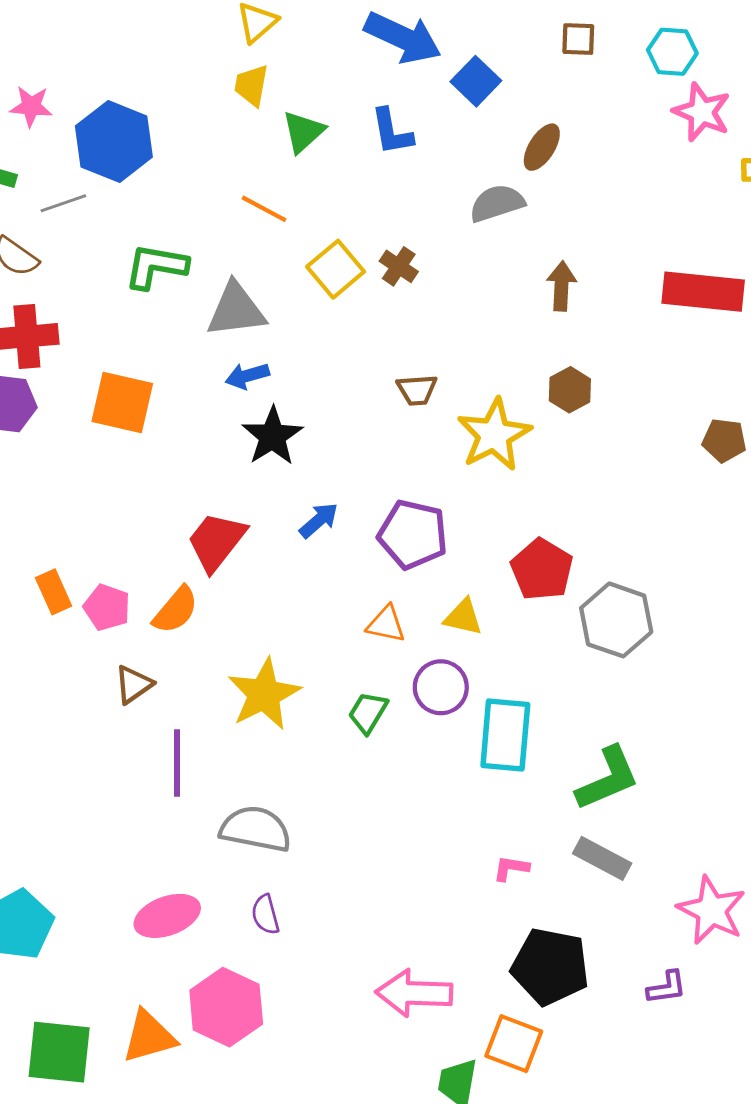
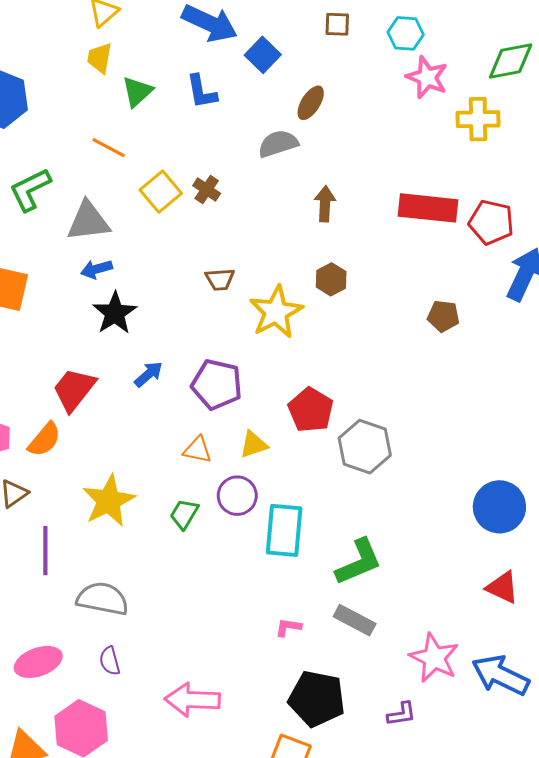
green L-shape: (156, 266) -> (30, 190), turned -36
yellow triangle: (463, 617) -> (254, 445), turned -32
pink arrow: (414, 993) -> (192, 700), moved

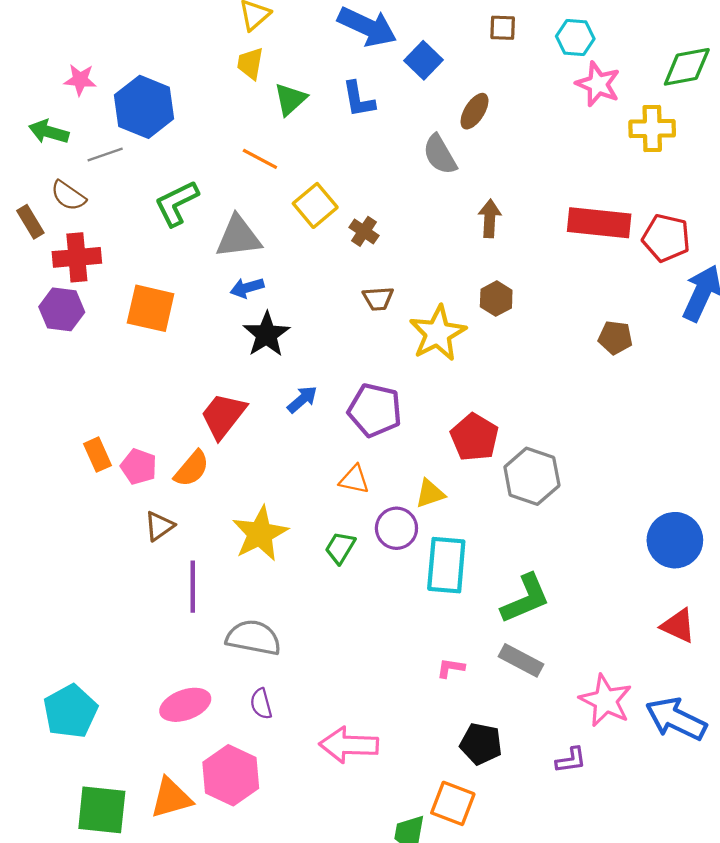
gray semicircle: (278, 144) -> (440, 155), turned -102
brown cross: (207, 190) -> (364, 231), moved
yellow triangle: (254, 445) -> (430, 494), moved
black pentagon: (317, 699) -> (481, 744), size x0.7

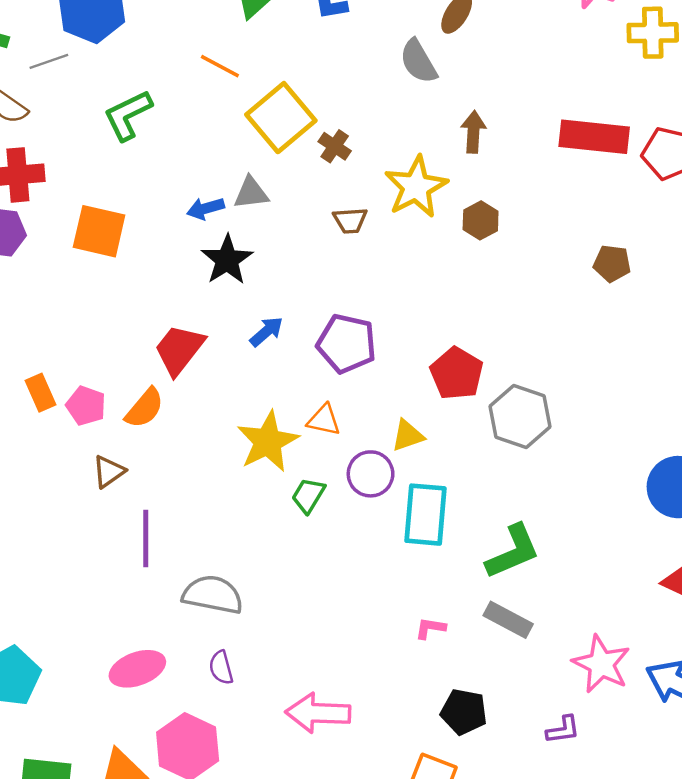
yellow square: (315, 205) -> (281, 118), size x1.4
gray triangle: (238, 237) -> (251, 193), moved, size x0.7
yellow star: (438, 333) -> (416, 187), moved
yellow star: (260, 534) -> (268, 442), moved

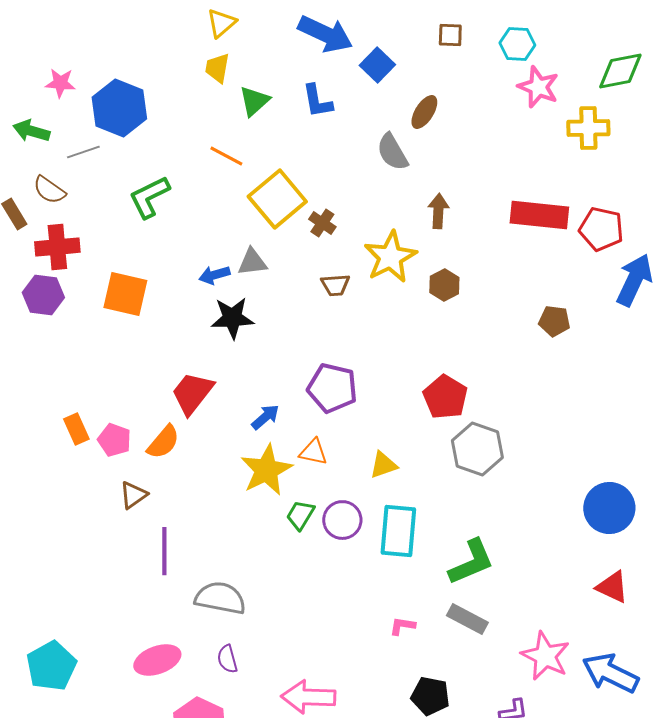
black star: (227, 260) -> (232, 318), turned 30
blue arrow: (267, 332) -> (265, 417), moved
red pentagon: (457, 373) -> (445, 397), moved
purple circle: (371, 474) -> (342, 520), moved

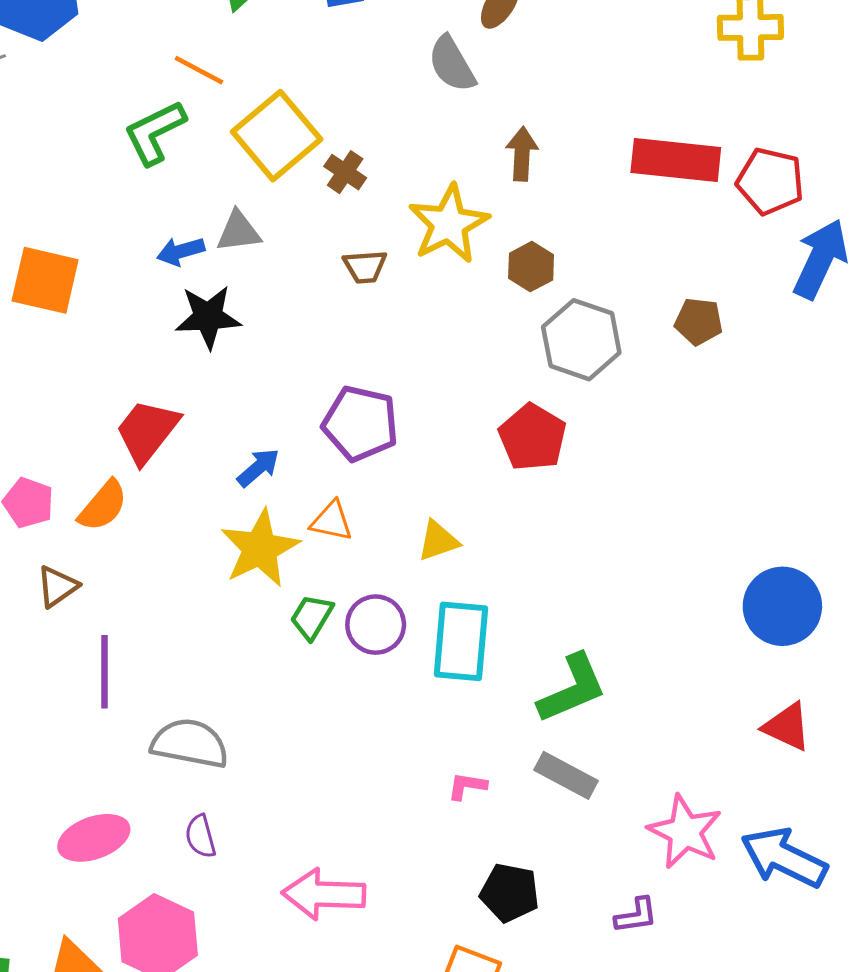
green L-shape: (149, 197) -> (155, 133), moved
gray hexagon: (477, 449) -> (581, 340), moved

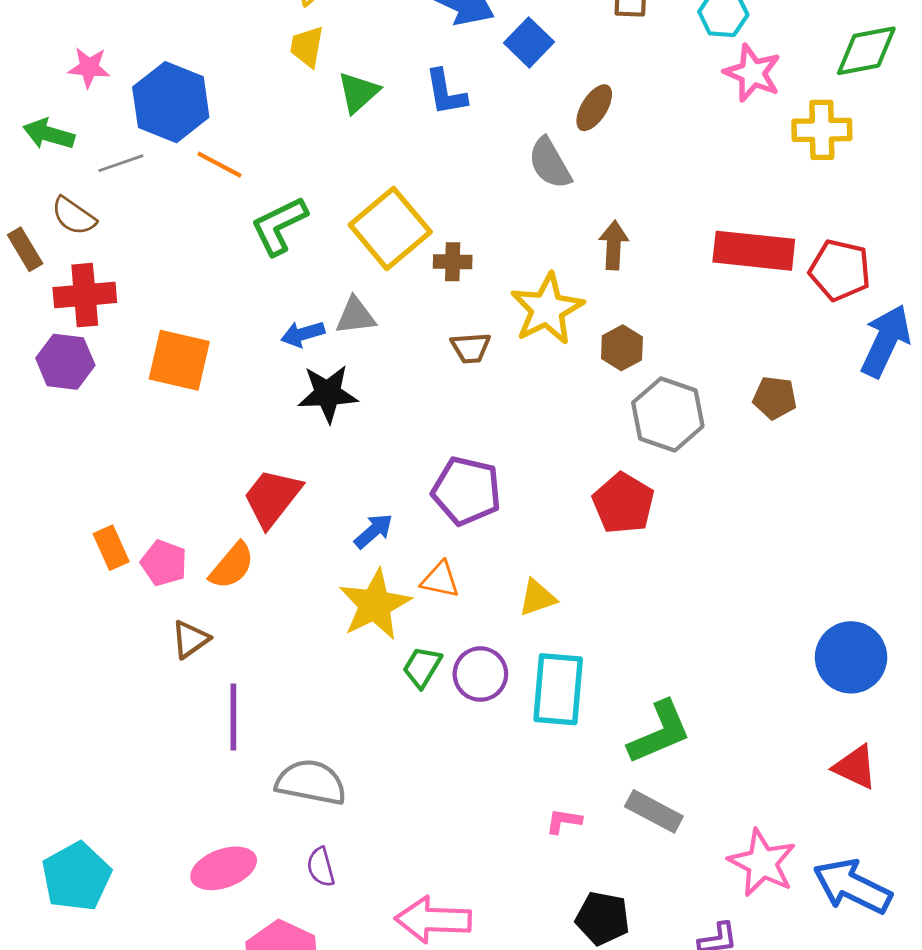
orange line: (199, 70) -> (219, 165), moved
brown cross: (345, 172) -> (453, 262), turned -33

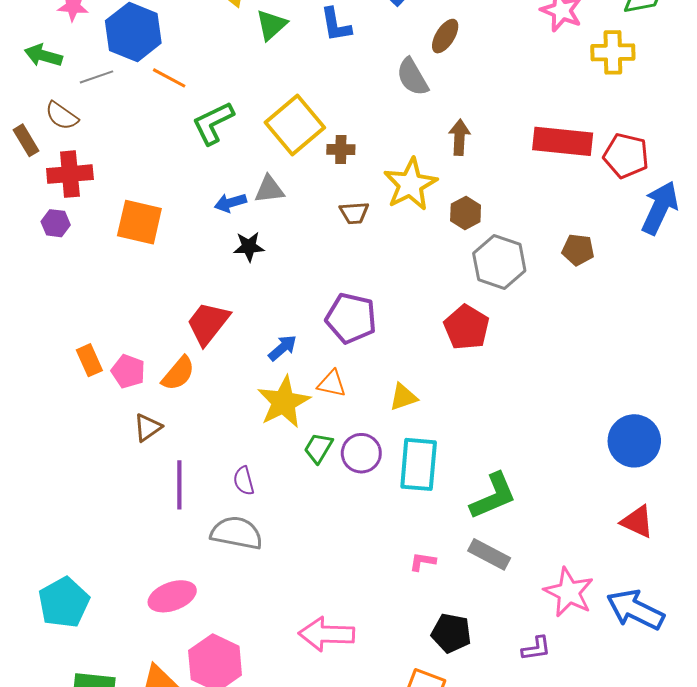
purple hexagon: (65, 362) -> (56, 223), size x0.7
black star: (328, 394) -> (249, 247), size x0.7
purple semicircle: (321, 867) -> (244, 481), moved

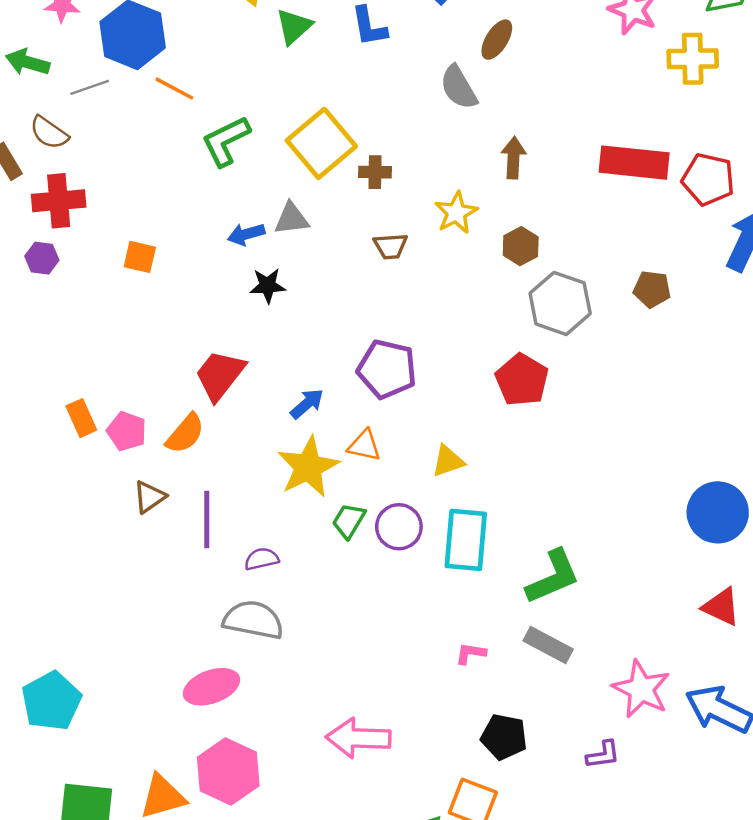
yellow star: (410, 184) -> (456, 213), size x0.7
orange square: (139, 222) -> (140, 257), size x0.6
purple semicircle: (244, 481) -> (262, 559), turned 92
purple line: (179, 485) -> (207, 520), moved
pink ellipse: (172, 596) -> (211, 687), moved

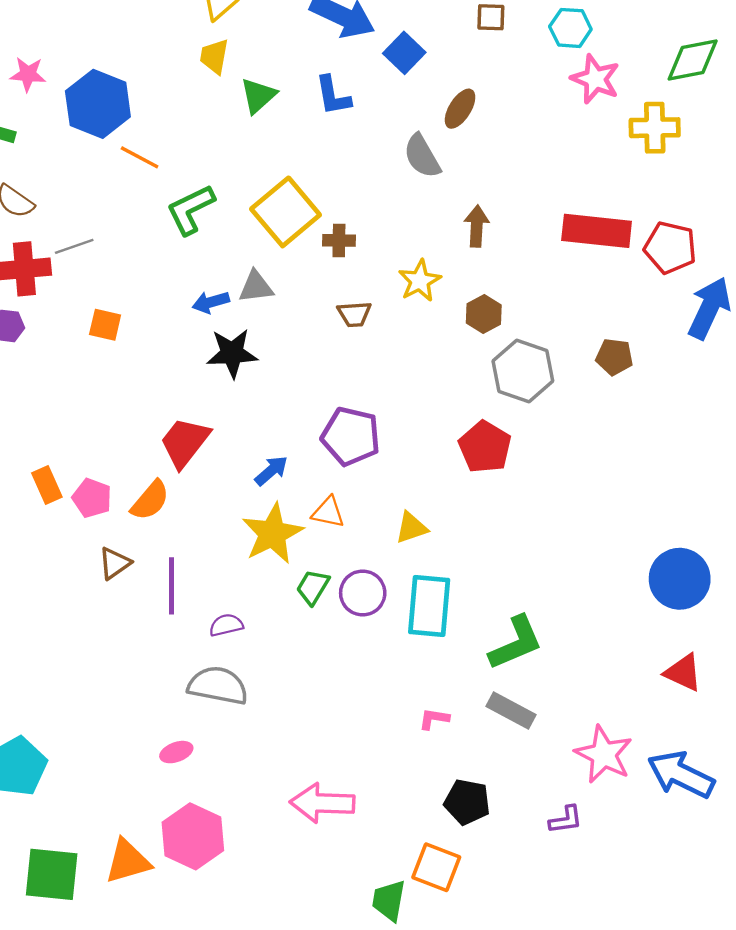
gray line: (90, 87) -> (74, 246), moved
black star: (268, 286) -> (232, 353), size x1.4
pink ellipse: (211, 687) -> (176, 752), size x0.6

